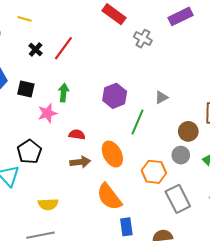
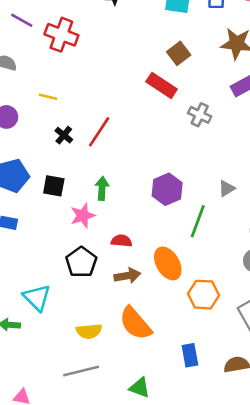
black pentagon: (29, 152) -> (81, 262), moved
orange hexagon: (154, 172) -> (204, 295), moved
orange semicircle: (109, 197) -> (135, 323), moved

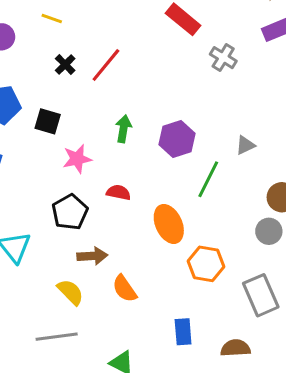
green arrow: (102, 188) -> (124, 129), moved
brown arrow: (127, 276) -> (92, 256), moved
orange semicircle: (135, 323) -> (125, 289), size x0.7
yellow semicircle: (89, 331) -> (70, 292), turned -135

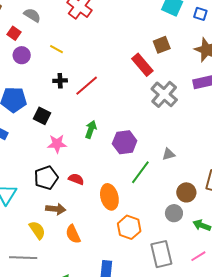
gray cross: (223, 58) -> (164, 94), size x1.5
black cross: (65, 64) -> (60, 81), turned 32
red semicircle: (118, 192) -> (76, 179), moved

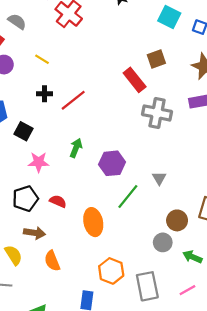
gray cross: (164, 94) -> (157, 113), turned -32
gray triangle: (169, 154) -> (159, 178), turned -48
orange hexagon: (129, 227) -> (111, 271), moved

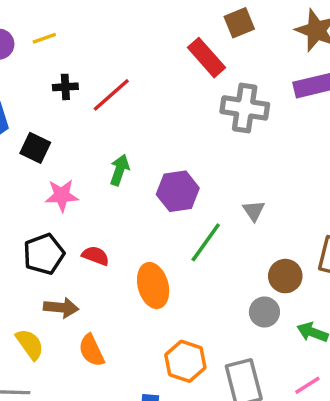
yellow line: (42, 59) -> (44, 38), moved, turned -48

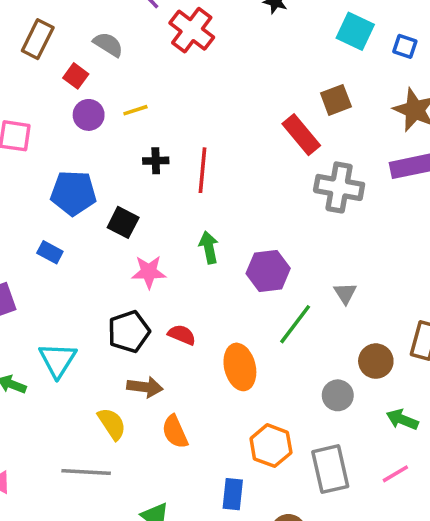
red line: (111, 95) -> (203, 170), turned -45
green arrow: (119, 170) -> (209, 247), turned -32
gray circle: (264, 312) -> (338, 395), moved

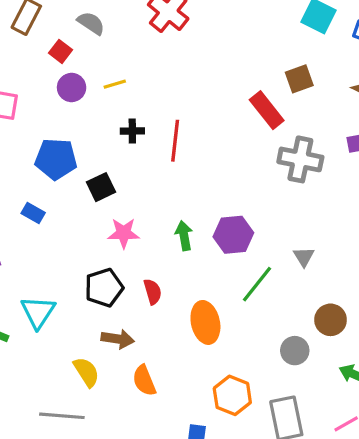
black square: (123, 222) -> (101, 187), turned 36
green arrow: (209, 247) -> (184, 236), moved
red semicircle: (182, 335) -> (153, 292), turned 50

